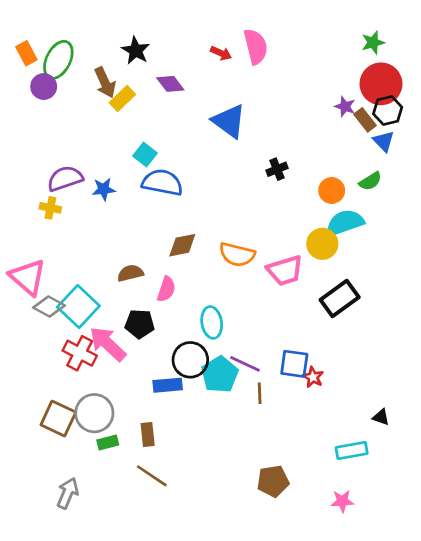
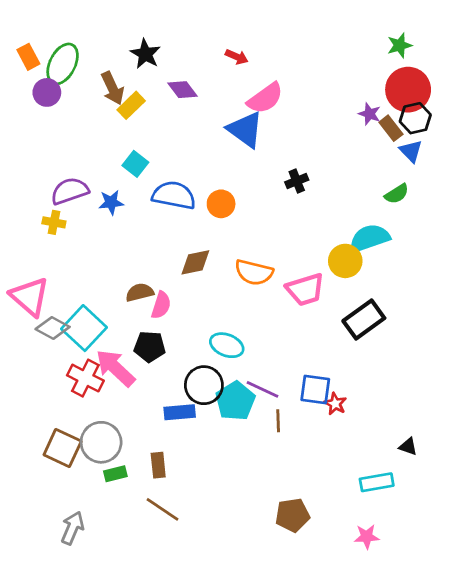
pink semicircle: (256, 47) -> (265, 98), moved, turned 68
cyan square: (145, 155) -> (135, 164), moved
orange circle: (332, 191) -> (221, 204), moved
pink semicircle: (166, 289) -> (161, 305), moved
cyan ellipse: (212, 322) -> (227, 345), turned -60

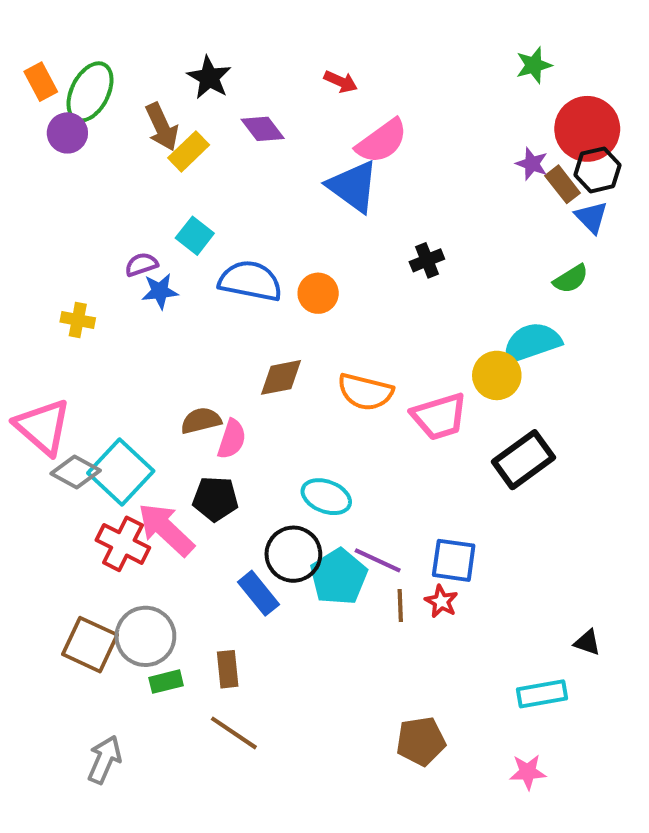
green star: (400, 45) -> (534, 65), moved
purple semicircle: (70, 191) -> (141, 264), moved, size x0.6
red star: (335, 404) -> (441, 601), moved
blue rectangle: (180, 412) -> (258, 593), turned 56

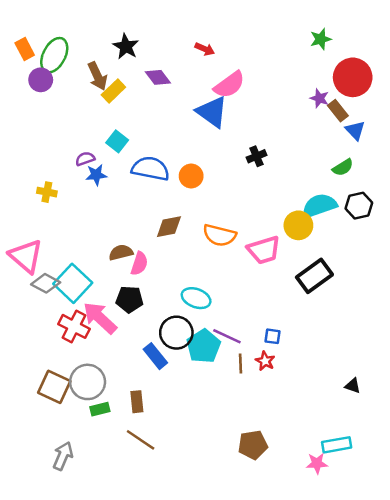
black hexagon: (597, 170) -> (359, 206), moved
blue square: (454, 560) -> (273, 336), size x0.6
cyan rectangle: (542, 694) -> (337, 445), moved

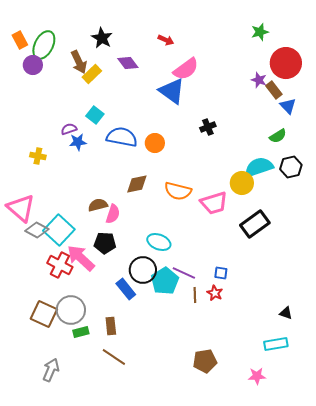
cyan rectangle: (337, 445) -> (276, 344), moved

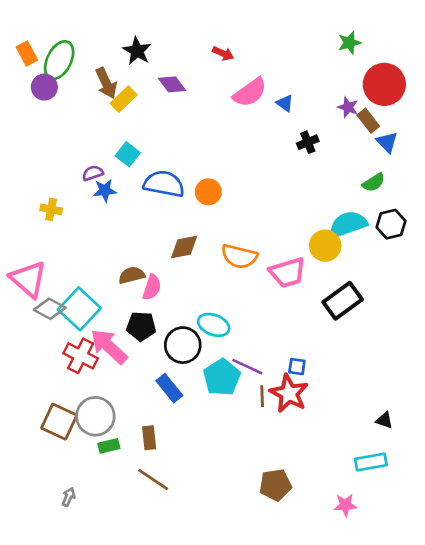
blue triangle: (172, 91) -> (285, 103), moved, size x0.5
black cross: (208, 127) -> (308, 142), moved
black circle: (143, 270) -> (183, 345), moved
red star: (215, 293) -> (289, 393), size x1.8
gray arrow: (51, 370) -> (69, 497), size x0.6

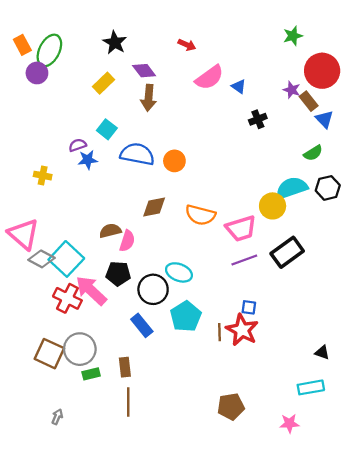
brown arrow: (106, 83) -> (149, 98), moved, turned 30
purple line: (247, 367) -> (244, 260), moved, turned -45
brown line: (153, 479) -> (128, 402), turned 56

